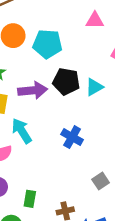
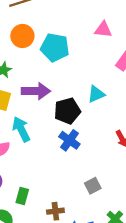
black pentagon: (66, 81) -> (67, 111), moved, turned -30

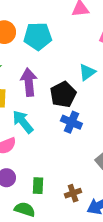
purple arrow: (36, 91) -> (29, 82), turned -84

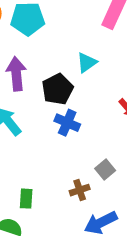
brown cross: (73, 193) -> (80, 190), moved

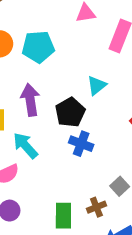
green rectangle: (26, 199) -> (63, 216), moved, size x1.4

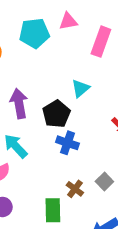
cyan pentagon: (38, 47) -> (34, 33), moved
brown cross: (96, 207) -> (75, 189), moved, turned -30

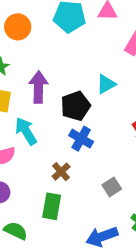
brown cross: (75, 189) -> (61, 172), moved

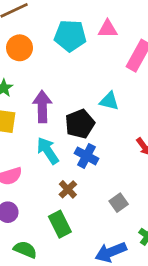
cyan triangle: (106, 84) -> (109, 101), turned 45
cyan arrow: (26, 131) -> (48, 151), moved
green rectangle: (52, 206) -> (60, 224), turned -35

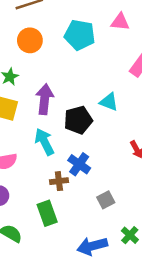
pink triangle: (108, 29) -> (120, 22), moved
blue cross: (87, 156) -> (79, 164), moved
brown cross: (68, 189) -> (59, 181), turned 30

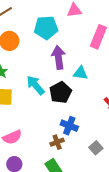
purple arrow: (45, 99) -> (59, 57), moved
cyan arrow: (44, 142) -> (35, 85), moved

